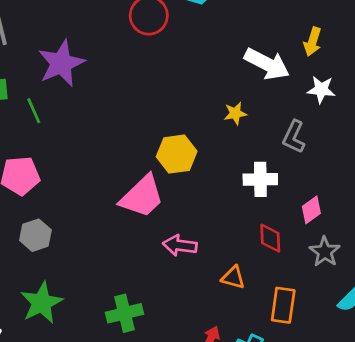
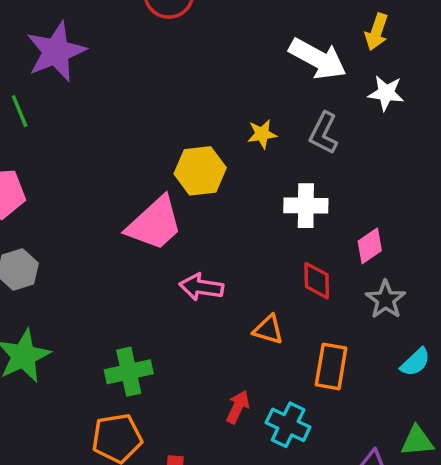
yellow star: (235, 113) -> (262, 134), moved
gray L-shape: (294, 137) -> (324, 133), moved

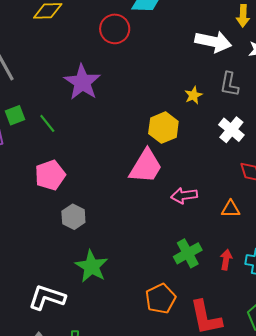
purple star: (56, 52) -> (82, 82), moved
white cross: (306, 206) -> (231, 130), turned -35
green cross: (129, 372) -> (188, 253), moved

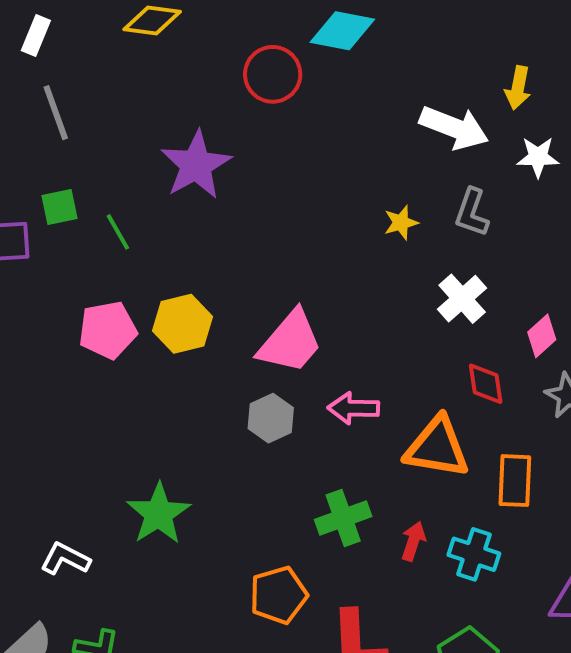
yellow hexagon: (163, 128) -> (183, 324), moved
orange triangle: (231, 209) -> (437, 447), size x1.8
gray hexagon: (73, 217) -> (271, 418), moved
white L-shape: (47, 297) -> (65, 559), size x0.7

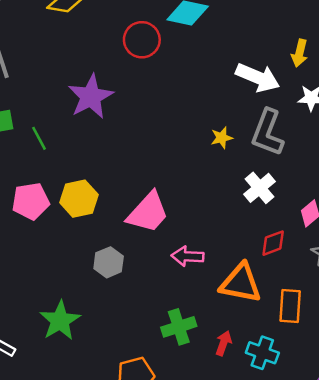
gray L-shape: (472, 212) -> (268, 133), size x1.5
red diamond: (486, 384) -> (273, 243), turned 76
gray hexagon: (271, 418) -> (109, 262), moved

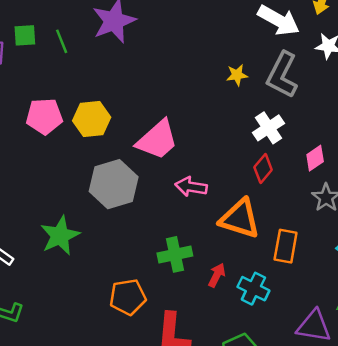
green line: (39, 138) -> (62, 41), moved
red diamond: (273, 243) -> (263, 168), moved, turned -36
gray hexagon: (109, 262) -> (114, 184), size x1.6

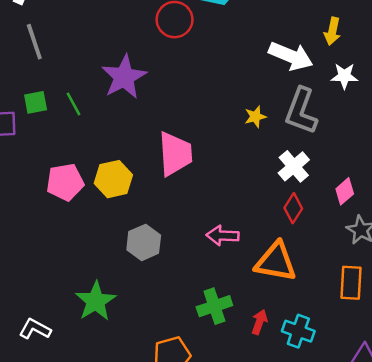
pink trapezoid: (157, 140) -> (175, 154), moved, turned -45
gray hexagon: (114, 184) -> (144, 242), size x0.7
orange rectangle: (286, 246) -> (351, 283), moved

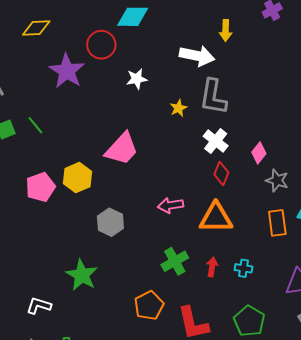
white star: (344, 76) -> (137, 79), moved
purple star: (124, 77) -> (67, 71), moved
pink trapezoid: (175, 154) -> (122, 149), turned 57
cyan cross: (298, 331) -> (244, 268), size x0.7

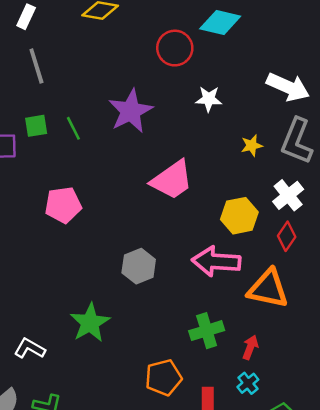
purple star: (67, 71) -> (131, 111), moved
yellow hexagon: (78, 178) -> (239, 216), moved
pink arrow: (171, 205) -> (216, 261), size x1.5
cyan cross: (244, 268) -> (248, 383), moved, turned 30

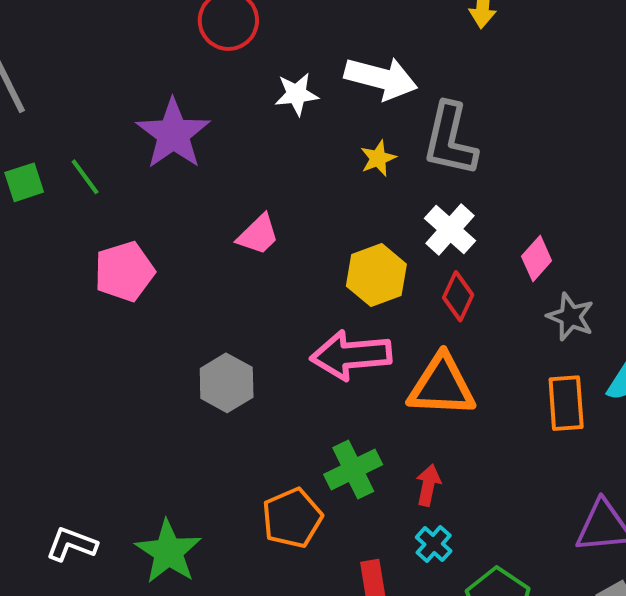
white arrow: (288, 87) -> (381, 78), moved
pink trapezoid: (172, 180) -> (258, 235), size x0.6
pink pentagon: (63, 205) -> (124, 271), moved
green star: (90, 323) -> (168, 552), moved
orange pentagon: (164, 378) -> (292, 518), moved

